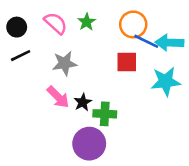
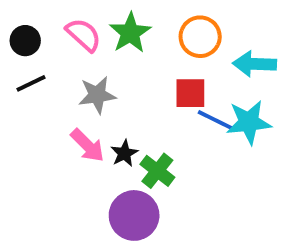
green star: (87, 22) -> (130, 33), size x1.5
blue line: (146, 41) -> (216, 120), moved
green cross: (105, 114) -> (157, 171), turned 35

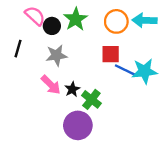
pink semicircle: (84, 35) -> (35, 16), moved
black circle: (25, 41) -> (52, 26), moved
cyan arrow: (255, 64) -> (145, 20), moved
black line: (31, 83) -> (18, 49), turned -48

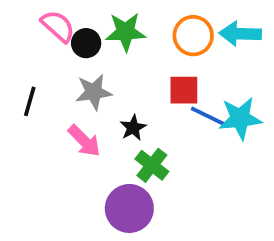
green star: (76, 19) -> (126, 32), turned 30
black line: (18, 49) -> (30, 101), moved
black star: (72, 89) -> (133, 128), moved

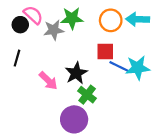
black circle: (86, 43) -> (20, 25), moved
gray star: (94, 92) -> (54, 30), moved
black star: (133, 128) -> (76, 73), size x1.5

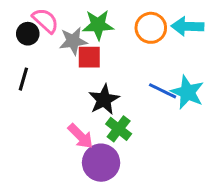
red square: (105, 52) -> (89, 57), moved
cyan star: (138, 68) -> (187, 92), turned 30
pink arrow: (48, 81) -> (81, 136), moved

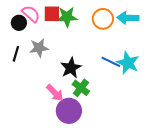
gray star: (73, 41) -> (39, 48), moved
red square: (89, 57) -> (52, 14), moved

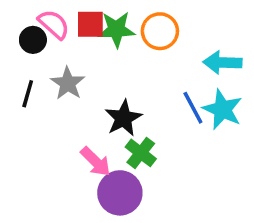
cyan arrow: (128, 18) -> (222, 62), moved
orange circle: (103, 19) -> (160, 31), moved
gray star: (39, 48) -> (68, 83), turned -30
blue line: (111, 62) -> (193, 108), turned 36

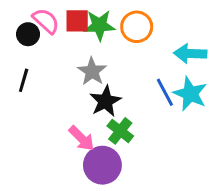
gray star: (68, 83) -> (92, 71), moved

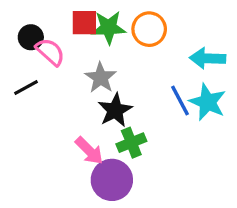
pink semicircle: (46, 21) -> (50, 52), moved
black line: (24, 80) -> (26, 87), turned 45
green cross: (120, 131) -> (131, 143), turned 30

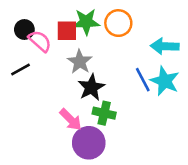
red square: (84, 23) -> (67, 31), moved
green cross: (131, 143) -> (104, 113), turned 35

